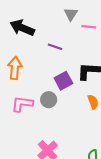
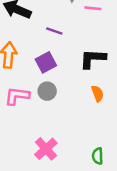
purple square: (63, 81) -> (46, 62), moved

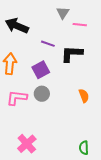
black L-shape: (93, 59) -> (72, 54), moved
pink cross: (46, 149) -> (27, 144), moved

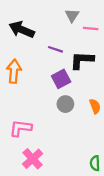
purple square: (41, 70) -> (61, 79), moved
gray circle: (42, 94) -> (65, 104), moved
pink L-shape: (17, 98) -> (21, 128), moved

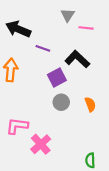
purple line: (56, 49) -> (43, 48), moved
black L-shape: (82, 60) -> (77, 59), turned 40
pink cross: (33, 159) -> (41, 144), moved

